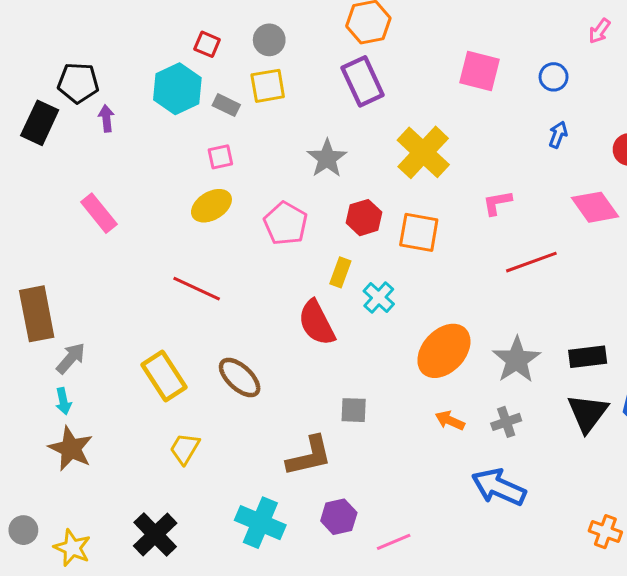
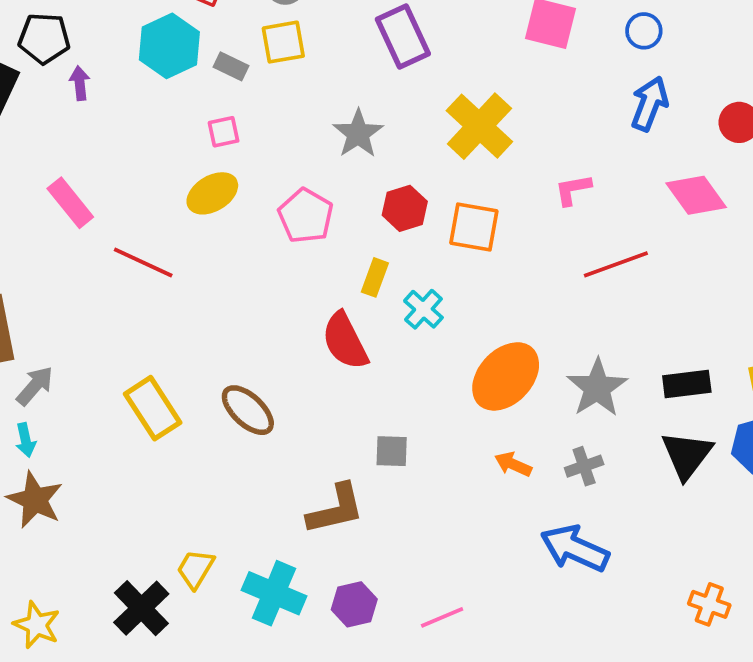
blue arrow: (558, 135) -> (649, 104), size x1.6
red line: (197, 289) -> (143, 263), moved
yellow trapezoid: (185, 449) -> (196, 569), moved
purple hexagon: (339, 517) -> (354, 604), moved

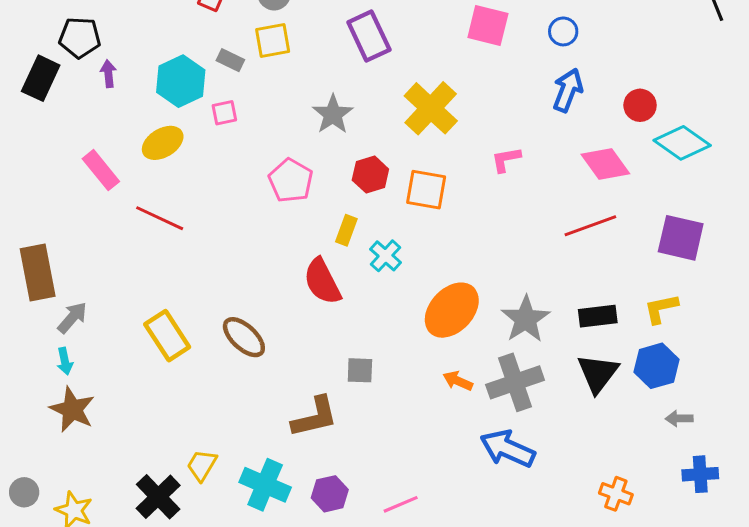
cyan hexagon: (169, 46) -> (181, 81), moved
yellow ellipse: (212, 193) -> (163, 143), moved
red line: (616, 264) -> (590, 226), moved
gray cross: (584, 466) -> (515, 382), size x1.8

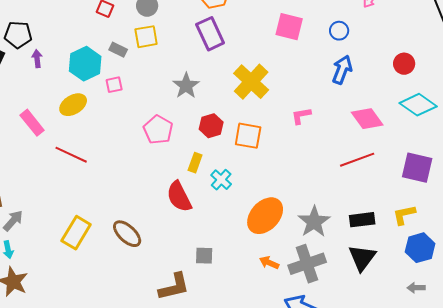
red circle: (640, 105) -> (404, 64), moved
yellow rectangle: (167, 336) -> (76, 233), turned 64
blue hexagon: (657, 366) -> (420, 248), moved

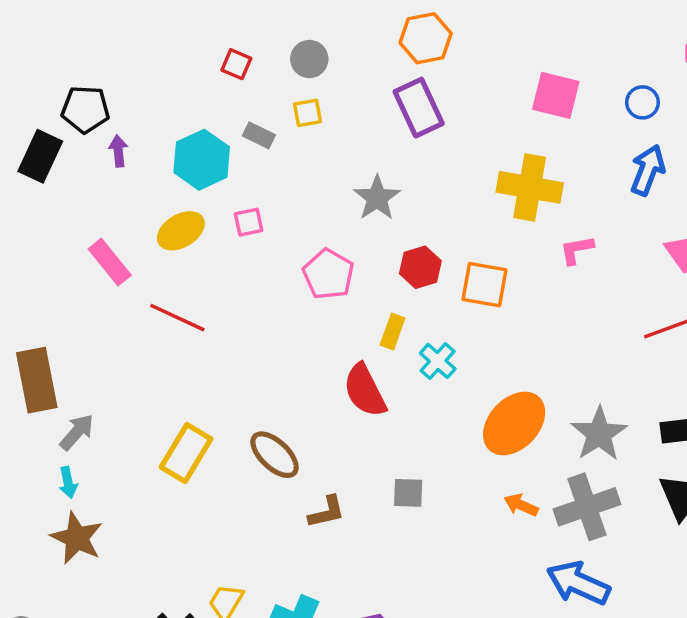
yellow square: (146, 37) -> (308, 113), size x0.7
yellow cross: (251, 82) -> (530, 187), moved, turned -33
pink square: (114, 85) -> (249, 222), moved
brown L-shape: (174, 287) -> (327, 512), moved, size x0.7

